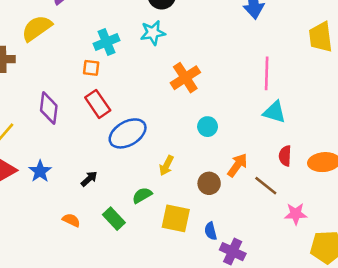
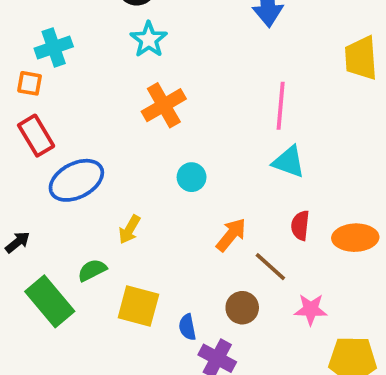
cyan star: (153, 33) -> (149, 39), moved, turned -30
brown circle: (209, 183) -> (242, 308), moved
green rectangle: (114, 219) -> (50, 301), size x1.5

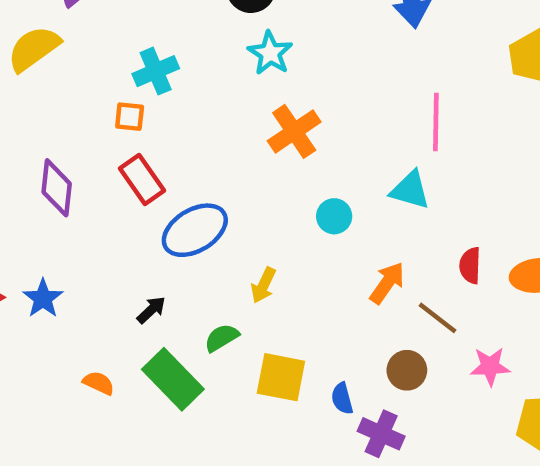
cyan triangle: (289, 162) -> (410, 190), moved
black arrow: (18, 242) -> (151, 310), moved

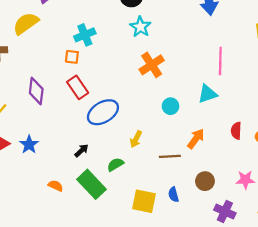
cyan triangle: (410, 190) -> (207, 94), turned -36
brown line: (437, 318) -> (170, 156), moved, turned -42
yellow square: (281, 377) -> (144, 201), moved
purple cross: (381, 434) -> (225, 211), moved

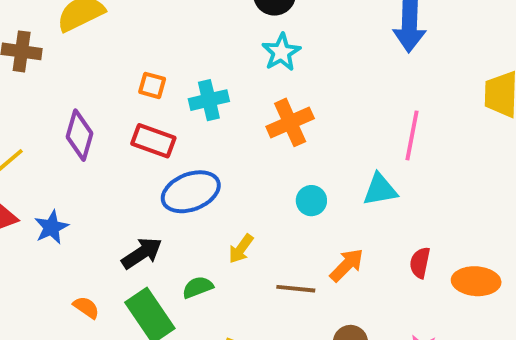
cyan cross: (85, 35) -> (209, 100), moved
red rectangle: (78, 87) -> (153, 141), turned -45
black arrow: (81, 151) -> (142, 253), size x1.5

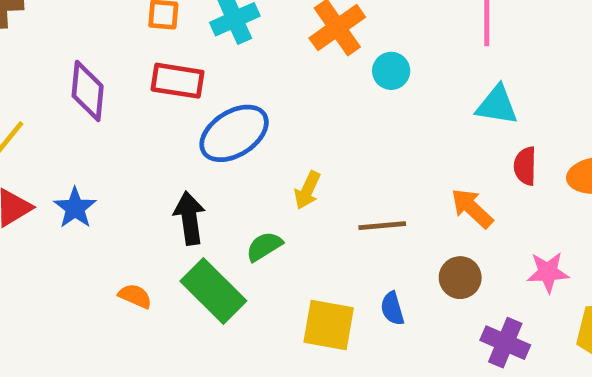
cyan triangle: (380, 190) -> (497, 105), moved, turned 30
cyan circle: (311, 201) -> (391, 71), moved
black arrow: (142, 253) -> (189, 218), turned -54
orange arrow: (347, 265) -> (472, 208), moved, turned -81

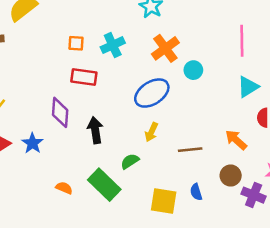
purple diamond: (88, 91) -> (60, 112), moved
cyan triangle: (497, 105) -> (248, 87), turned -40
blue ellipse: (234, 133) -> (152, 93), moved
black arrow: (189, 218) -> (95, 130), moved
purple cross: (505, 343) -> (254, 195), moved

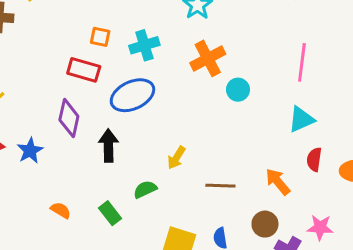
red rectangle: (84, 77) -> (84, 70), moved
blue ellipse: (152, 93) -> (132, 95), moved
green rectangle: (104, 185) -> (110, 213), size x0.6

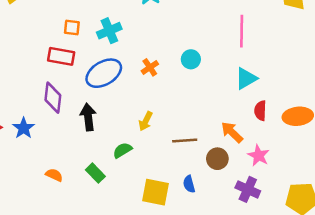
orange cross: (208, 58) -> (150, 67), moved, size x0.6
brown circle: (265, 224) -> (217, 159), moved
pink star: (320, 227) -> (258, 156), moved, turned 30

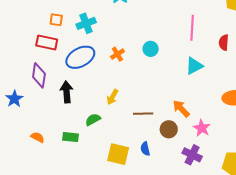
red semicircle: (260, 111) -> (224, 43), moved
green rectangle: (95, 173) -> (71, 137), turned -42

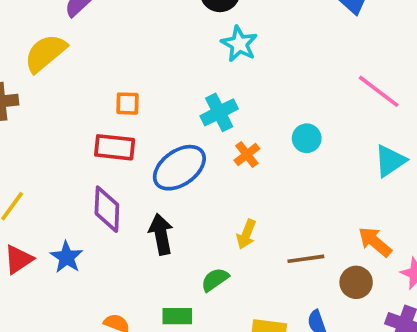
cyan cross: (86, 23) -> (219, 112), moved
pink line: (192, 28) -> (379, 91), turned -50

